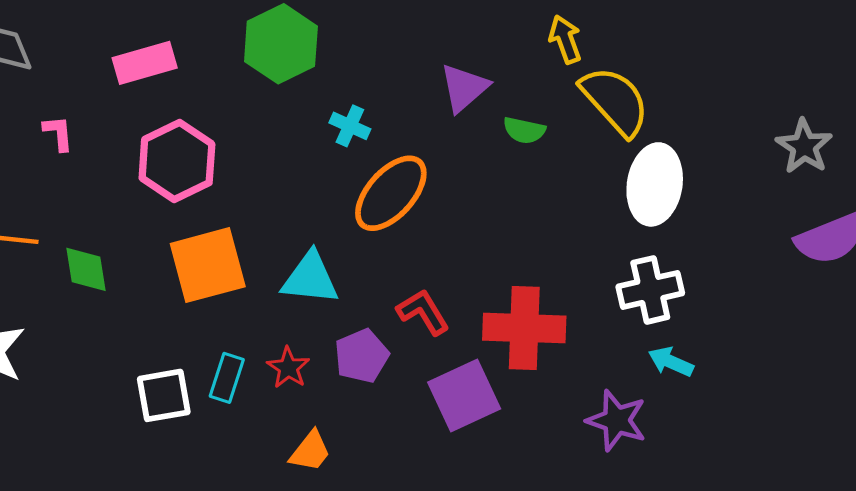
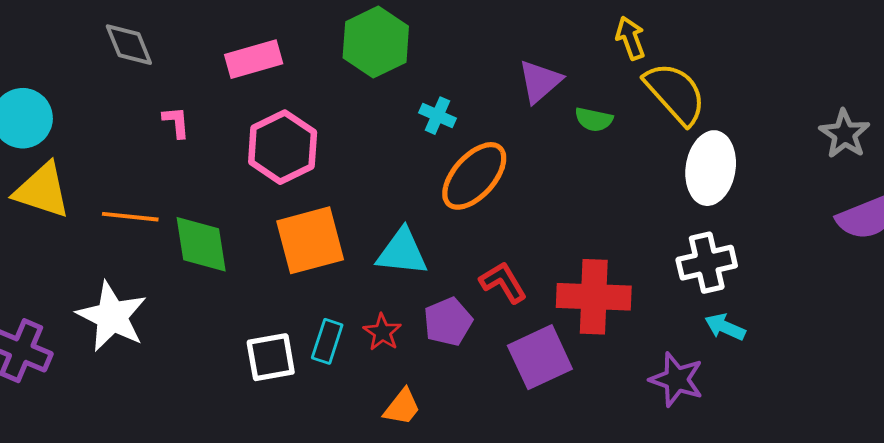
green diamond: (86, 269) -> (201, 244), size x1.4

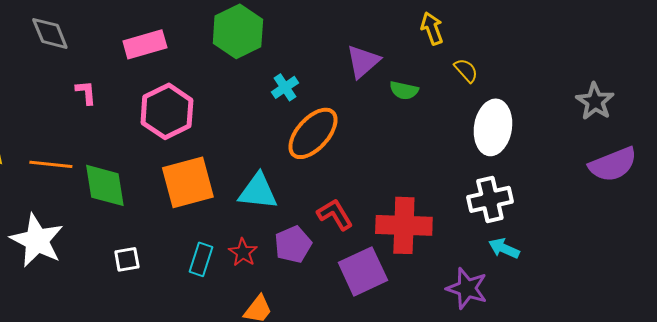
yellow semicircle: (675, 93) -> (466, 70), size x0.5
cyan cross: (437, 116) -> (285, 87), turned 32
white square: (271, 357) -> (127, 259), moved, size x0.7

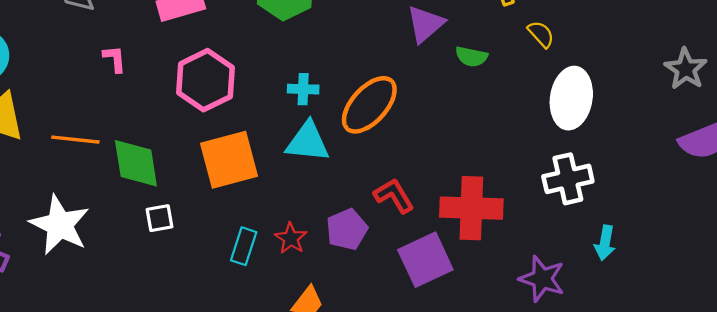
cyan cross: (285, 87) -> (303, 89), moved, turned 36
cyan triangle: (258, 191) -> (308, 142), moved
cyan arrow: (504, 248) -> (605, 243), moved, turned -104
white square: (127, 259) -> (160, 218), moved

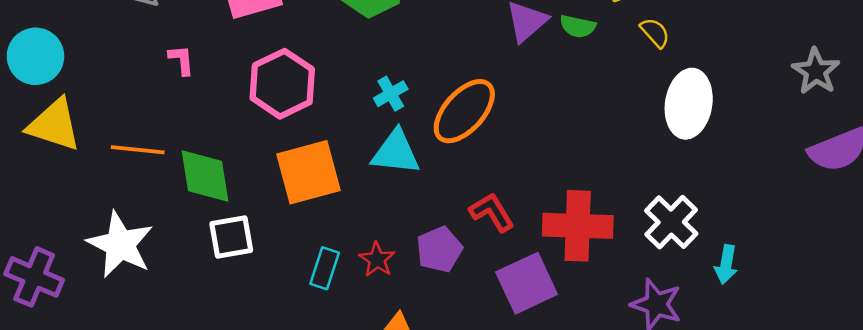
green semicircle: (471, 57) -> (578, 26), moved
cyan cross: (303, 89) -> (391, 94), turned -32
white cross: (568, 179) -> (671, 222), moved, turned -33
white square: (160, 218) -> (231, 237), size x1.4

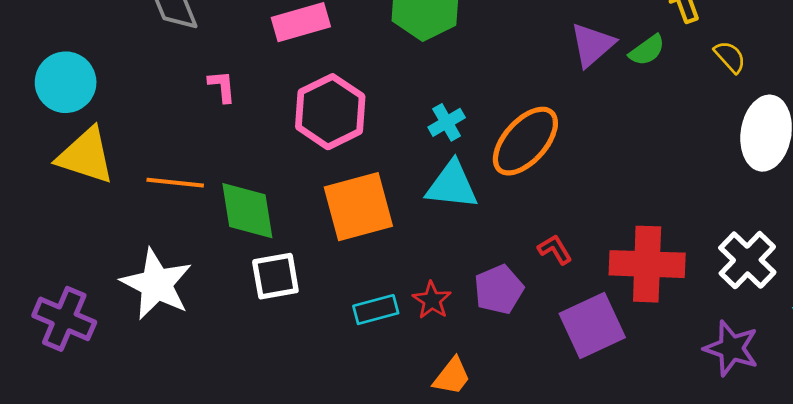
green semicircle: (578, 26) -> (647, 50), turned -48
red L-shape: (492, 212) -> (555, 249), size x0.7
cyan rectangle: (325, 268) -> (376, 310), turned 57

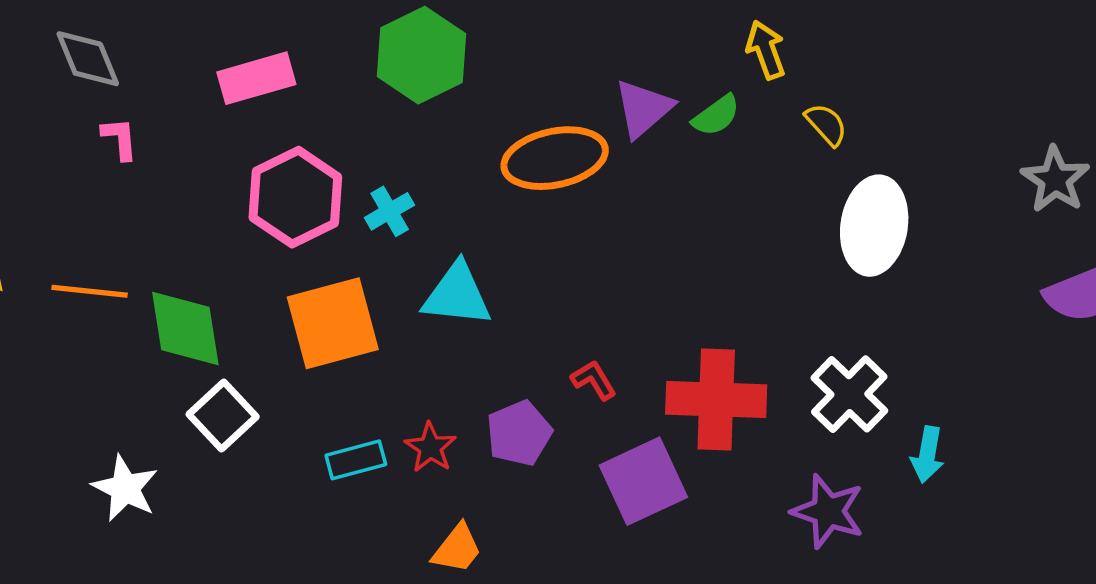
pink L-shape: (222, 86) -> (120, 139), moved
cyan cross: (447, 122) -> (390, 211), moved
orange ellipse: (525, 141) -> (555, 158), moved, turned 36
white square: (275, 276) -> (223, 416), turned -33
white star: (156, 284) -> (125, 488), moved, size x0.7

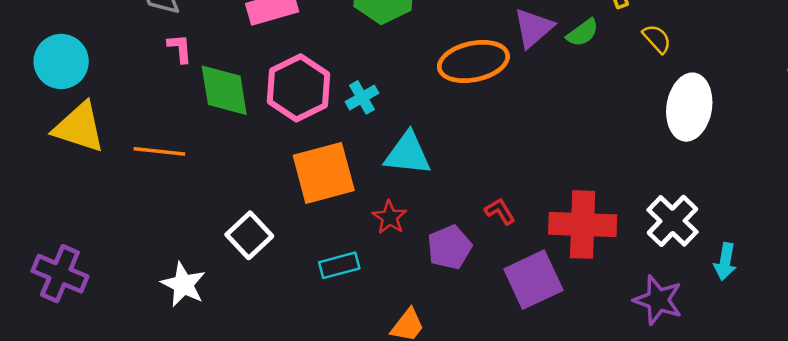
green diamond: (185, 329) -> (224, 90), moved
red star: (430, 447) -> (390, 217), moved

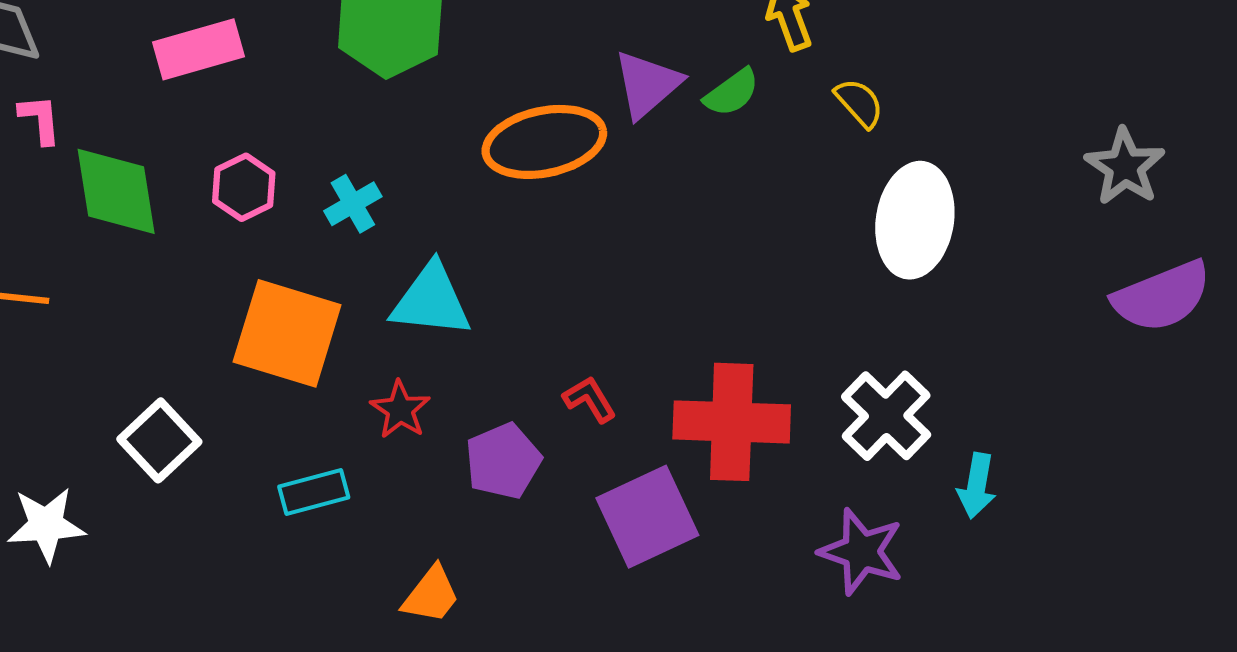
pink hexagon: (298, 88) -> (244, 187), size x0.6
orange square: (324, 173) -> (287, 333), turned 32
white star: (183, 284) -> (46, 525), turned -30

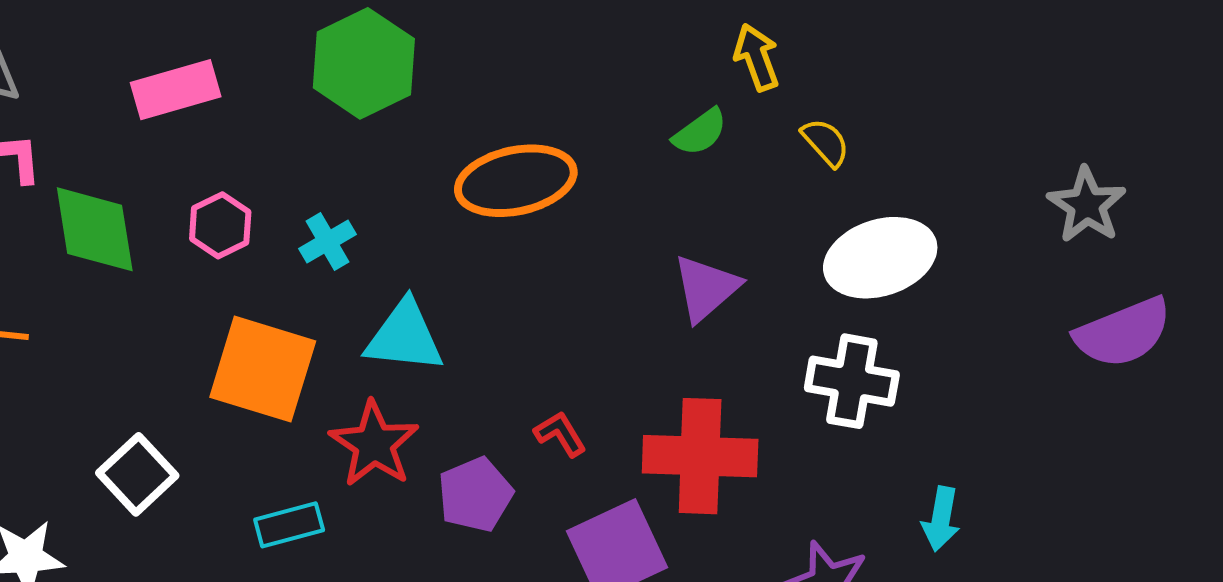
purple triangle: (647, 84) -> (706, 288), moved
white ellipse: (915, 220) -> (880, 258), turned 63
red star: (400, 410) -> (374, 444), size x1.5
white cross: (886, 416) -> (852, 381), moved, turned -34

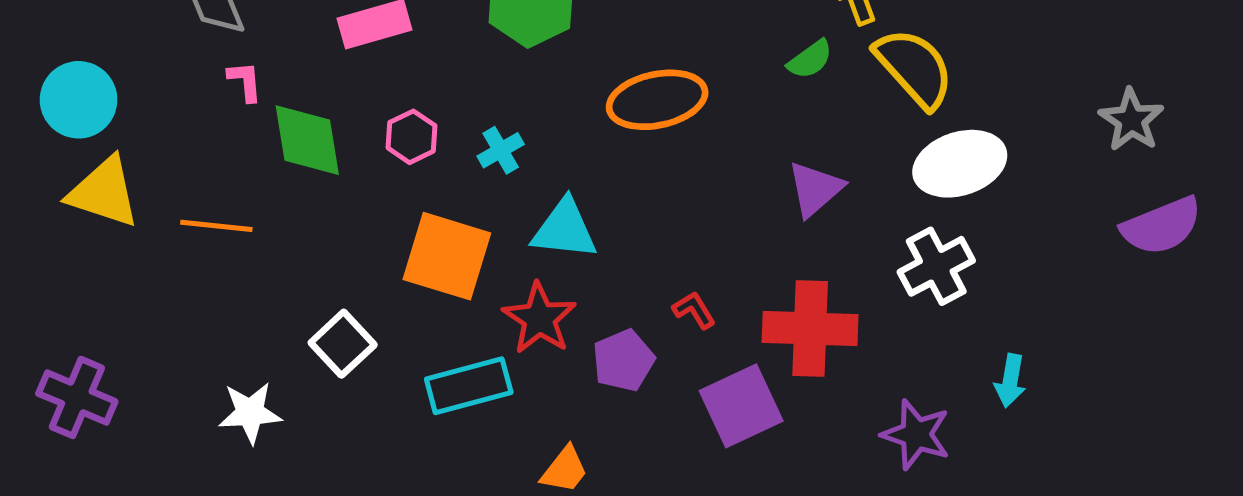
yellow semicircle: (826, 142) -> (914, 68), size x2.0
white cross: (852, 381) -> (936, 266), turned -38
cyan rectangle: (289, 525) -> (469, 386), size x1.5

